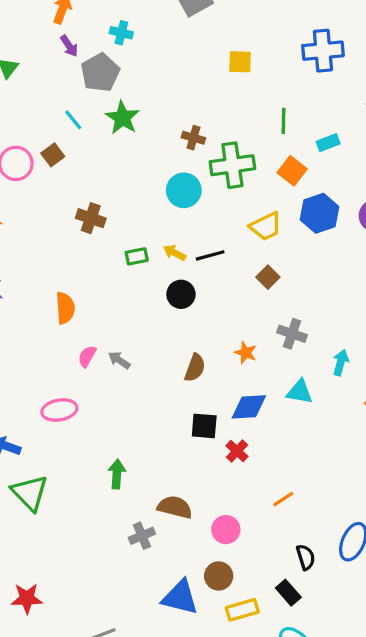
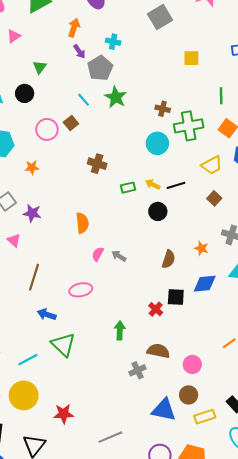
red cross: (237, 451) -> (156, 309), moved

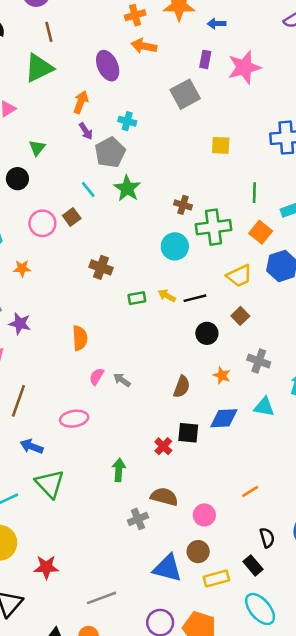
black circle: (158, 211) -> (207, 333), moved

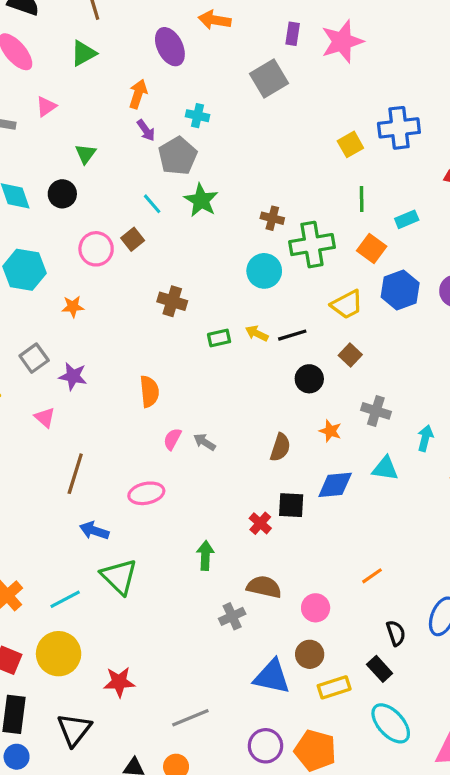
green triangle: (39, 68) -> (83, 53), size x0.7
yellow square: (221, 145) -> (350, 144), moved, turned -30

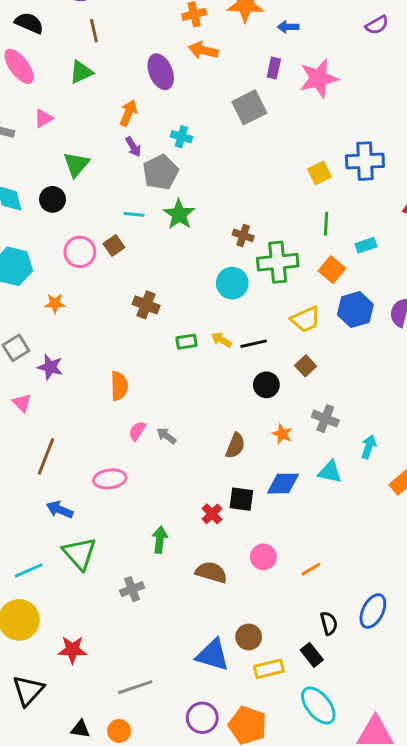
green triangle: (85, 154) -> (76, 164), size x1.4
cyan line: (152, 204) -> (134, 214), turned -48
pink circle: (316, 608) -> (263, 557), moved
gray cross: (232, 616) -> (132, 589), moved

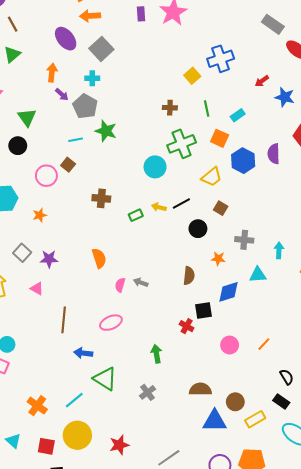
gray square: (249, 107) -> (101, 49), moved
brown cross: (243, 235) -> (170, 108), moved
brown semicircle: (211, 572) -> (200, 389), moved

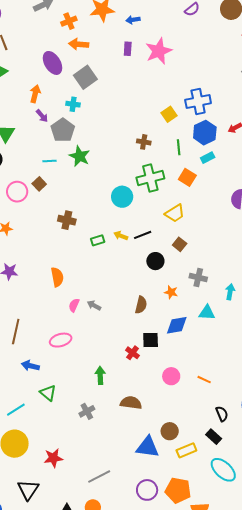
blue hexagon: (243, 161) -> (205, 133), moved
orange line: (264, 344) -> (204, 380), turned 64
green triangle: (105, 379) -> (48, 393), size x0.7
brown semicircle: (200, 389) -> (131, 403), moved

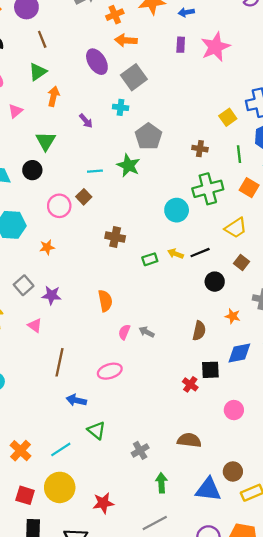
orange arrow: (35, 94) -> (53, 96), moved
gray pentagon: (63, 130) -> (148, 136), moved
green arrow: (100, 375) -> (161, 483), moved

